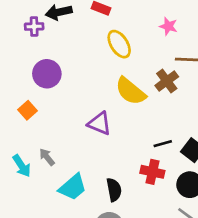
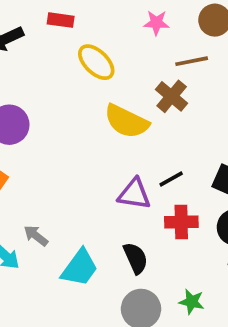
purple triangle: (100, 123) -> (134, 194), moved
black line: (163, 144) -> (171, 179), moved

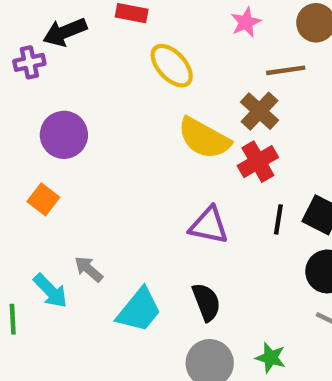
pink star: (156, 23) -> (246, 22), turned -30
black line: (171, 179) -> (278, 219), moved, turned -55
red cross: (181, 222) -> (258, 162), moved, turned -32

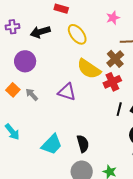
black arrow: (65, 32) -> (40, 32), moved
purple triangle: (209, 225) -> (67, 92), moved
gray arrow: (89, 269) -> (32, 95), moved

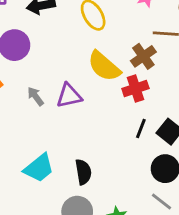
purple triangle: (67, 92) -> (69, 96), turned -36
gray arrow: (32, 95) -> (36, 96), moved

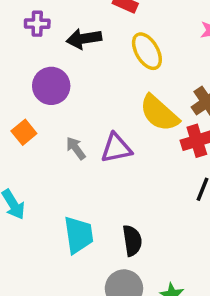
cyan trapezoid: (39, 168) -> (79, 235), turned -60

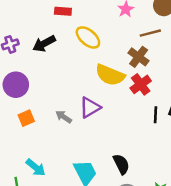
purple circle: (51, 86) -> (16, 85), moved
orange square: (24, 132) -> (26, 118), turned 35

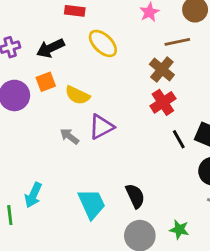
yellow semicircle: (110, 75) -> (77, 95), moved, size x0.7
black line: (155, 115) -> (179, 139), turned -35
orange square: (26, 118) -> (46, 82), moved
cyan arrow: (36, 167) -> (33, 195), turned 72

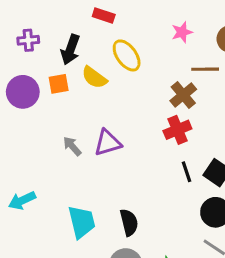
black arrow: (50, 48) -> (70, 50), turned -56
yellow semicircle: (77, 95) -> (94, 77), moved
cyan arrow: (33, 195) -> (22, 200), turned 30

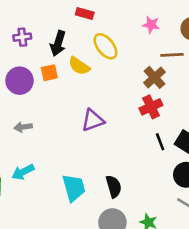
pink star: (182, 32) -> (151, 25), turned 30
gray arrow: (72, 146) -> (23, 127), moved, turned -54

